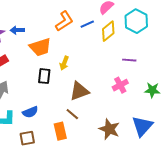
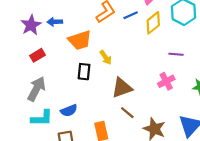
yellow arrow: (64, 63) -> (106, 57), turned -56
brown line: (72, 114) -> (127, 113), moved

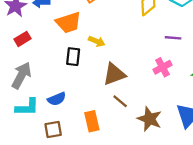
yellow arrow: (106, 57) -> (97, 41), turned -32

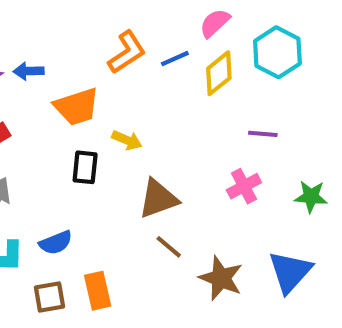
orange rectangle: (92, 121) -> (98, 291), moved

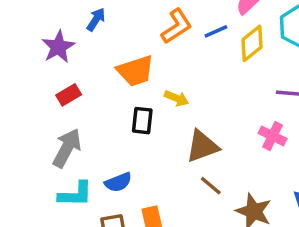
blue arrow: (29, 71) -> (96, 19), moved, turned 125
pink cross: (244, 186) -> (273, 136), turned -36

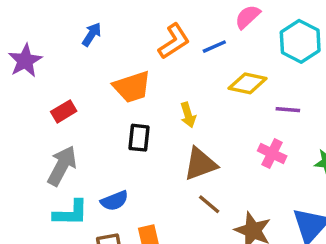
yellow diamond: (252, 43) -> (248, 83), moved, turned 51
purple star: (58, 47) -> (25, 61), moved
yellow arrow: (177, 98) -> (188, 115), moved, turned 50

